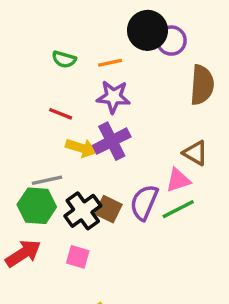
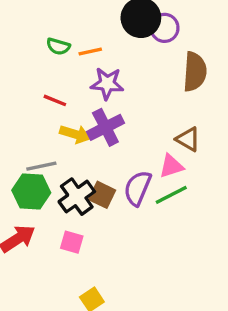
orange line: (110, 63) -> (90, 51), moved

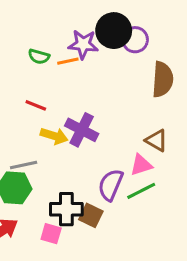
purple star: (107, 84) -> (83, 44), moved
purple cross: (105, 127) -> (82, 130), turned -36
brown square: (102, 195) -> (91, 215), moved
black cross: (77, 197) -> (66, 209), moved, turned 36

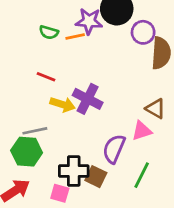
purple circle: (135, 40) -> (143, 32), moved
green line: (141, 191) -> (142, 175), moved, turned -36

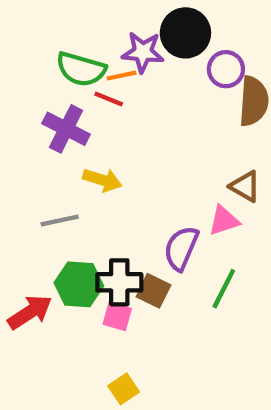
green semicircle: (49, 32) -> (81, 69), size x1.6
red line: (46, 77) -> (109, 99), moved
purple cross: (88, 99) -> (66, 129), moved
green hexagon: (27, 152) -> (79, 284), moved
pink square: (60, 193) -> (117, 316), moved

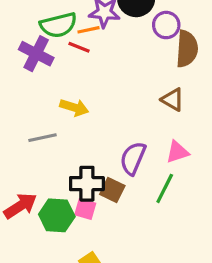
green semicircle: (81, 69) -> (58, 25), turned -30
purple cross: (66, 129) -> (36, 54), moved
brown triangle: (245, 186) -> (173, 100), moved
pink triangle: (224, 220) -> (177, 152), moved
green hexagon: (79, 284) -> (57, 215), moved

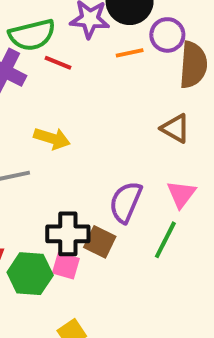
orange line: (89, 30) -> (130, 53), moved
pink triangle: (177, 152) -> (181, 194), turned -35

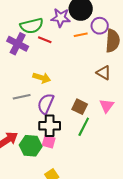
purple semicircle: (126, 202) -> (46, 104), moved
green line: (165, 240) -> (84, 127), moved
brown square: (100, 242) -> (80, 107), moved

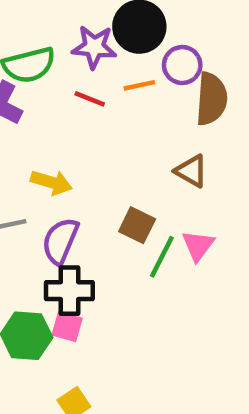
red line: (45, 40) -> (90, 99), moved
brown square: (80, 107) -> (137, 225), moved
green line: (84, 127) -> (162, 257), moved

